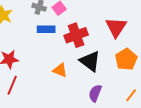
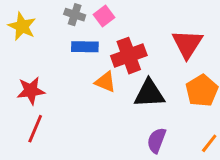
black triangle: (90, 61) -> (149, 94), turned -40
orange triangle: (60, 70) -> (105, 82), moved

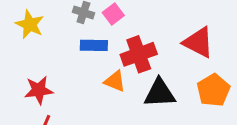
red triangle: (187, 44) -> (198, 42), turned -36

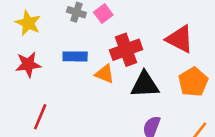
blue rectangle: (94, 45) -> (75, 56), moved
red star: (39, 90) -> (28, 65), moved

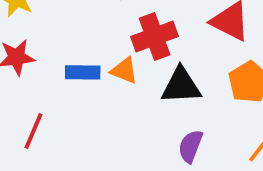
blue rectangle: (75, 56) -> (83, 72), moved

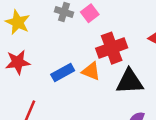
blue rectangle: (83, 72) -> (63, 72), turned -30

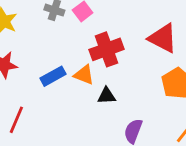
black triangle: (130, 81) -> (106, 96), moved, size x0.6

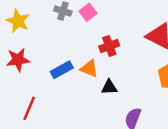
red cross: (106, 49) -> (109, 46), size x0.7

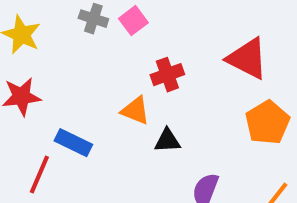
blue rectangle: (62, 70) -> (73, 143), moved, turned 55

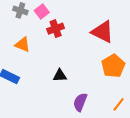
red cross: (167, 75) -> (56, 29), moved
orange triangle: (135, 111) -> (23, 45), moved

